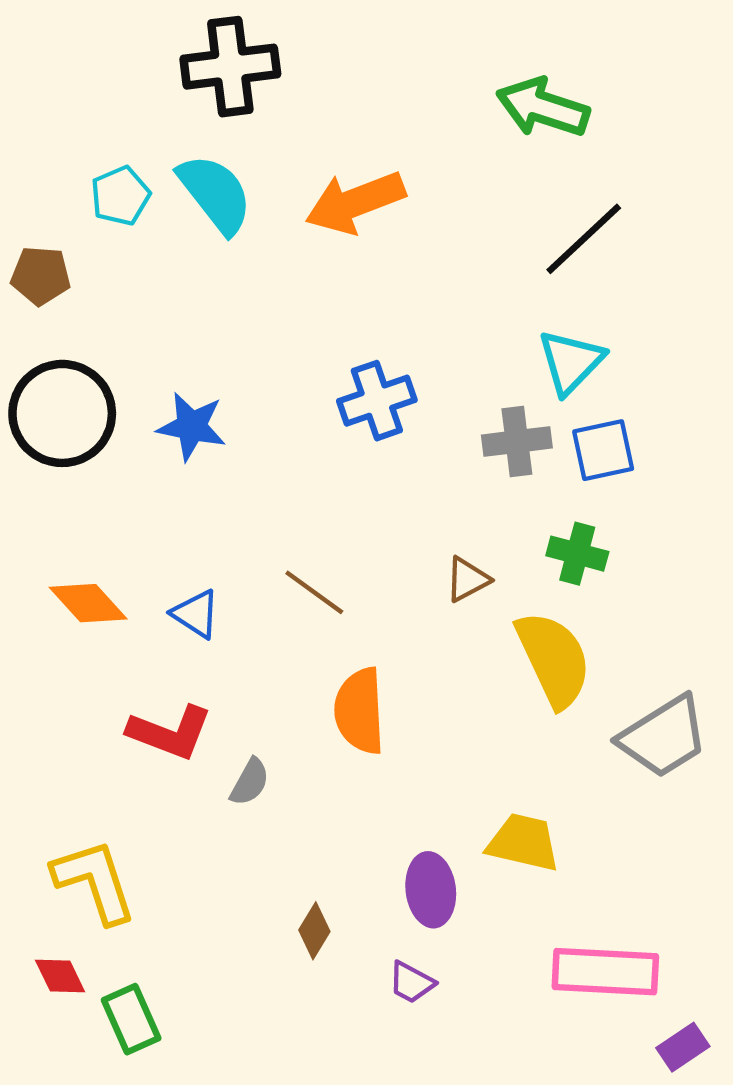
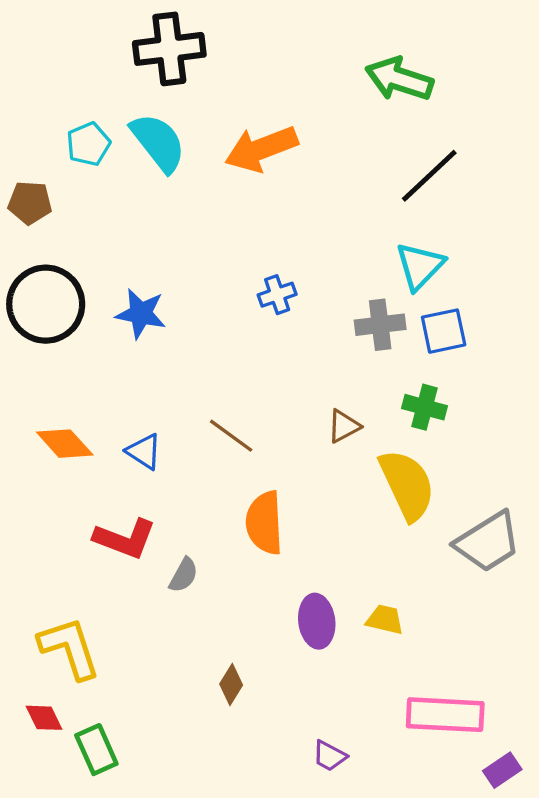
blue cross: (377, 401) -> (277, 295), size x0.7
yellow trapezoid: (523, 842) -> (385, 620), size x0.7
purple ellipse: (431, 890) -> (317, 621), moved
purple trapezoid: (411, 982) -> (329, 756), moved

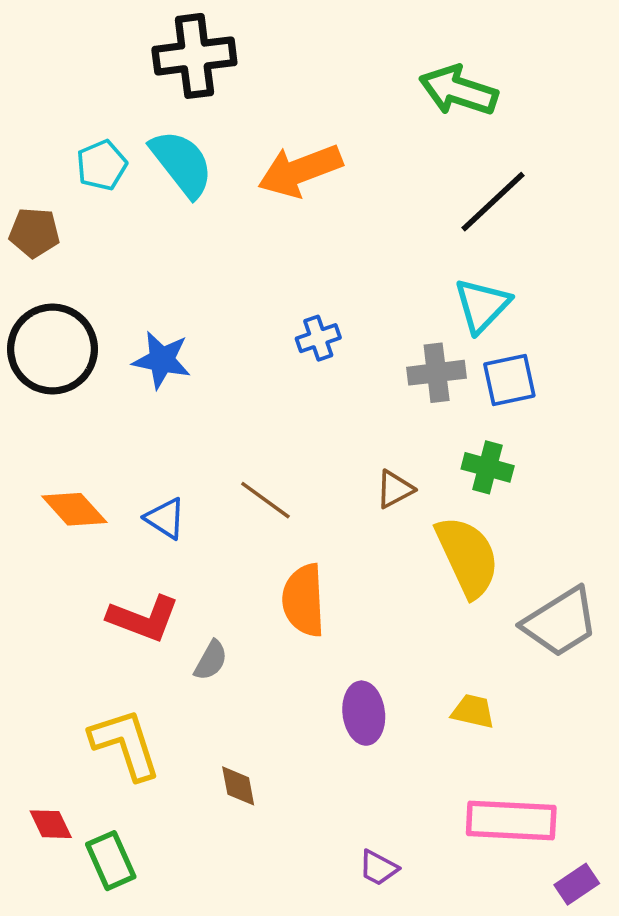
yellow trapezoid: (385, 620) -> (473, 711), moved
yellow L-shape: (69, 648) -> (125, 744), moved
brown diamond: (231, 685) -> (238, 786), moved, turned -42

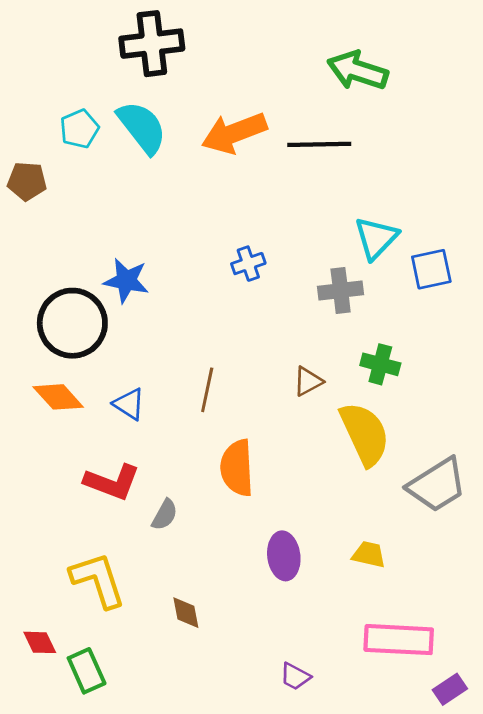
black line: (493, 202) -> (319, 144), moved, turned 42
black circle: (52, 349) -> (72, 323), moved
blue square: (509, 380) -> (431, 269), moved
brown line: (265, 500) -> (207, 390), turned 66

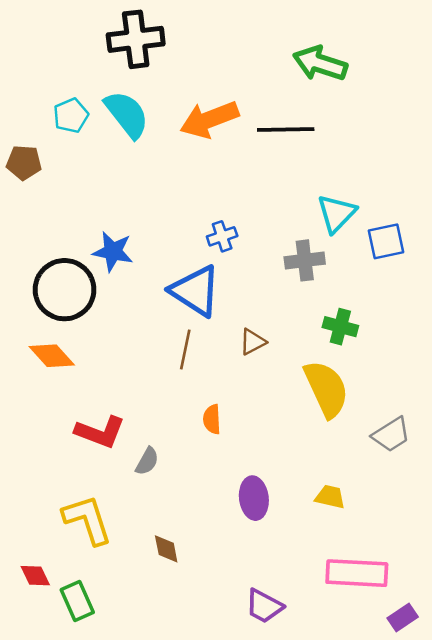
brown triangle: (308, 381) -> (253, 342), moved
blue triangle: (129, 404) -> (195, 291), moved, size x1.8
orange semicircle: (237, 468) -> (212, 419), size x0.6
gray trapezoid: (437, 485) -> (391, 435), size x0.7
purple trapezoid: (295, 676) -> (264, 606), size x1.4

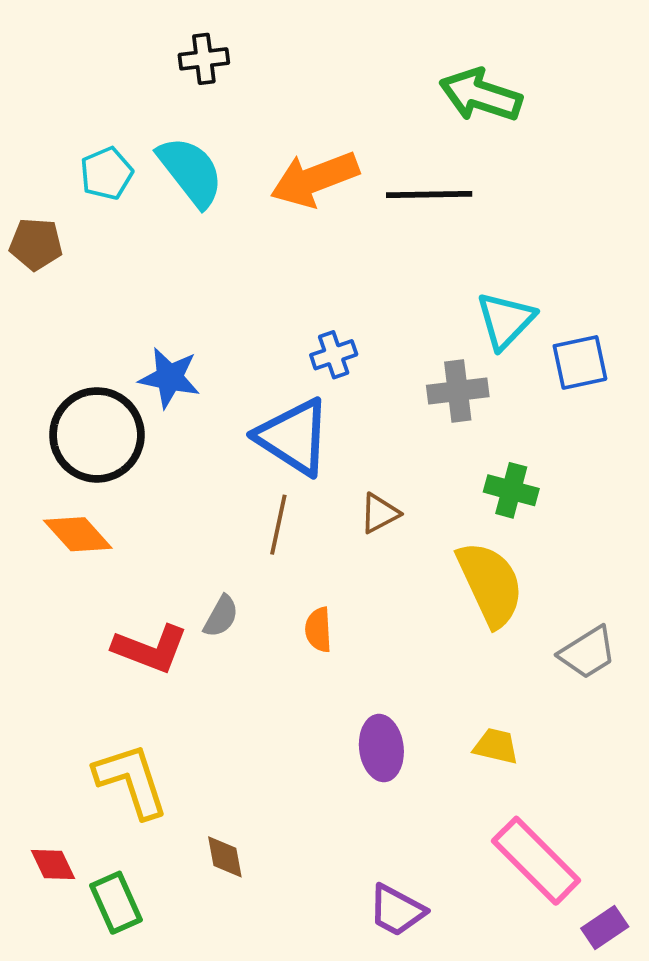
black cross: (136, 39) -> (204, 59), size x0.6
gray semicircle: (147, 461) -> (221, 616), moved
brown diamond: (166, 549) -> (225, 857), moved
pink rectangle: (357, 573) -> (536, 861), turned 42

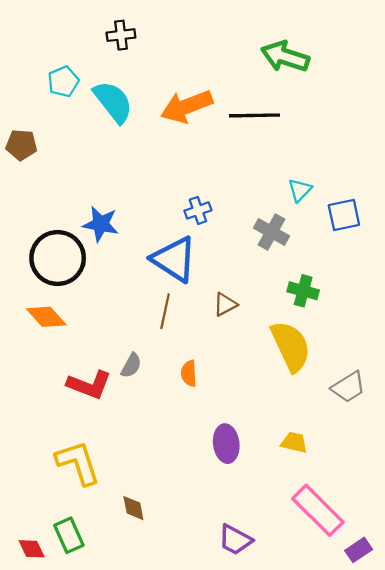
cyan pentagon: (106, 173) -> (63, 81), moved
cyan triangle: (505, 320) -> (300, 190), size x0.7
gray cross: (458, 391) -> (271, 232), turned 36
red diamond: (53, 864) -> (32, 549), moved

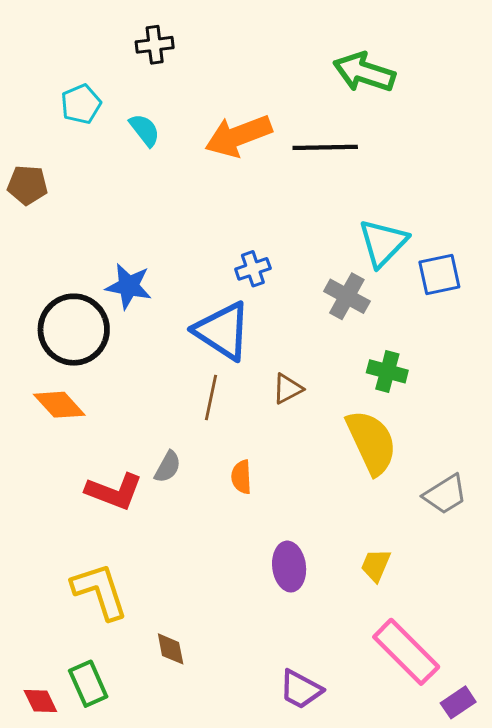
cyan semicircle: (113, 102) -> (145, 130), size x0.6
cyan triangle: (300, 190) -> (383, 243), size x1.6
yellow trapezoid: (294, 442) -> (376, 565), turned -80

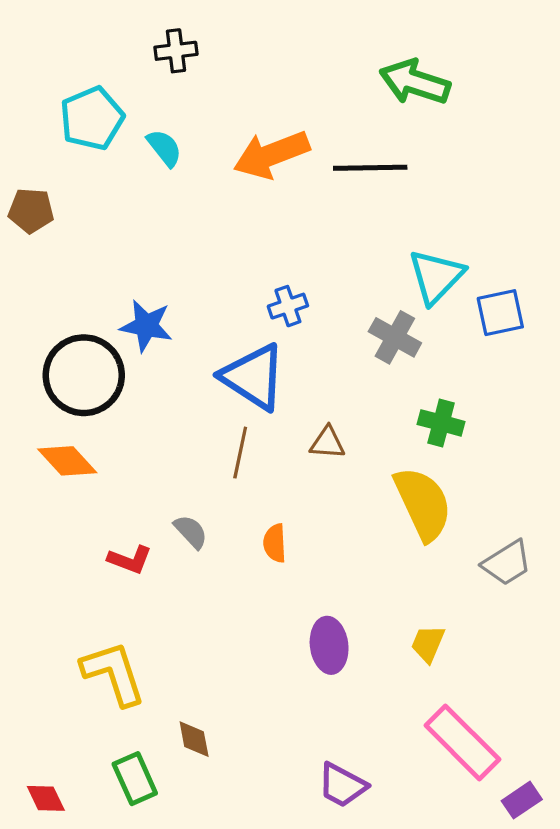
cyan pentagon: (81, 104) -> (92, 118), size x1.4
brown triangle: (288, 389) -> (327, 443), turned 32
gray semicircle: (168, 467) -> (191, 532), turned -72
red L-shape: (114, 491) -> (130, 560), size x0.7
green rectangle: (88, 684) -> (135, 779), moved

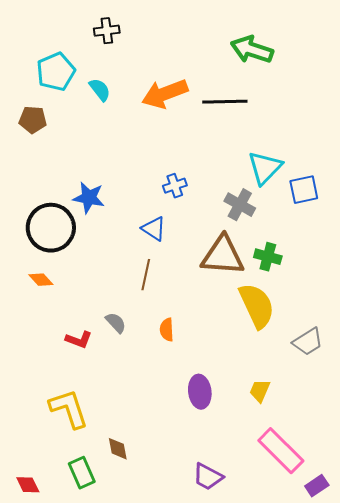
brown pentagon: (31, 211) -> (33, 120), moved
blue triangle: (253, 377) -> (154, 229), size x0.6
brown triangle: (327, 443) -> (223, 256), moved, size x2.0
orange diamond: (67, 461) -> (41, 280), size x0.7

